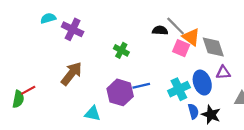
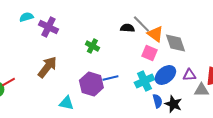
pink square: (181, 48) -> (149, 53), moved
purple triangle: (223, 73) -> (189, 75), moved
blue ellipse: (202, 82) -> (165, 75), turned 70

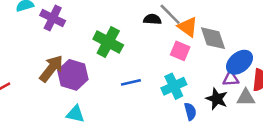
green cross: (92, 46) -> (108, 42), size x1.6
blue ellipse: (165, 75) -> (239, 62), moved
purple hexagon: (91, 84) -> (73, 75), moved
black star: (173, 104) -> (217, 99), moved

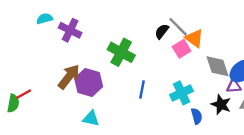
black semicircle: (152, 19) -> (162, 31), turned -56
gray diamond: (213, 38) -> (218, 66), moved
pink square: (180, 51) -> (182, 49), moved, turned 36
blue line: (131, 82) -> (142, 89), turned -66

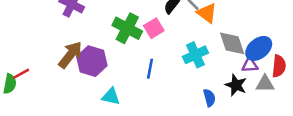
pink square: (182, 49) -> (154, 28), moved
cyan cross: (182, 93) -> (195, 55), moved
cyan triangle: (91, 118) -> (111, 96), moved

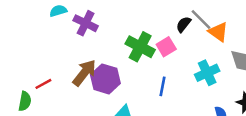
red line: (21, 74) -> (43, 84), moved

